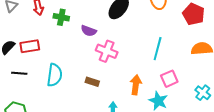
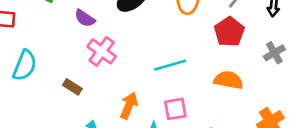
cyan line: (158, 49) -> (170, 65), turned 45

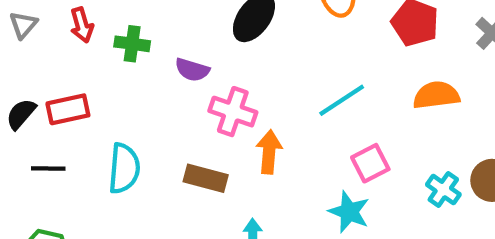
brown rectangle: (72, 87) -> (206, 178), size x1.4
orange arrow: (129, 106) -> (269, 152), moved

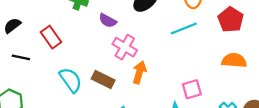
cyan line: (342, 100) -> (184, 28), moved
red rectangle: (68, 109) -> (51, 37), moved, turned 55
cyan semicircle: (124, 168) -> (71, 80), moved, turned -52

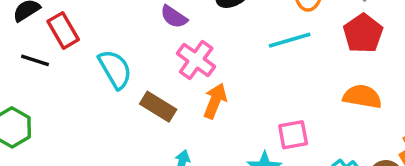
red rectangle: (51, 37) -> (63, 30), moved
cyan semicircle: (71, 80) -> (115, 69), moved

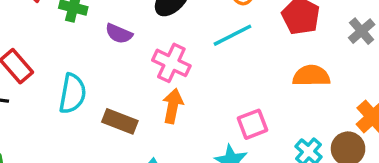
pink cross: (196, 60) -> (171, 63), moved
cyan semicircle: (115, 69) -> (72, 94), turned 51

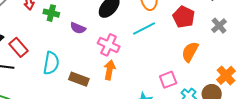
orange semicircle: (311, 76) -> (190, 52), turned -60
pink square: (253, 124) -> (168, 80), moved

